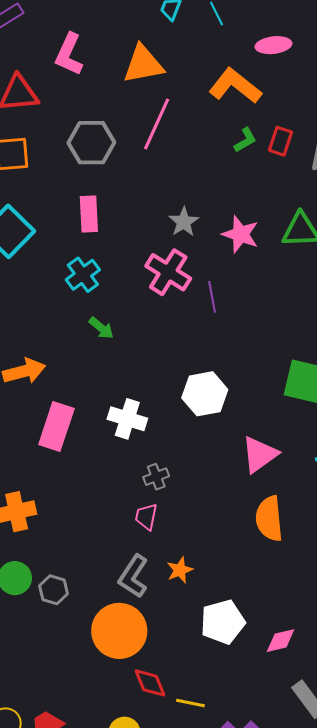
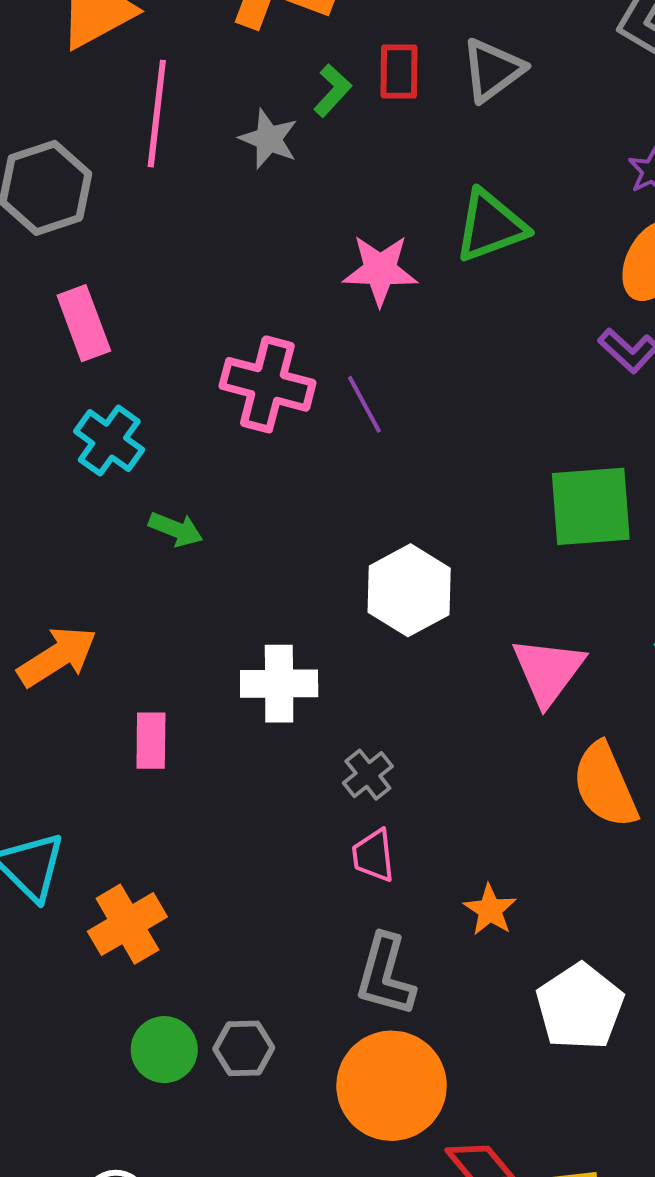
gray star: (184, 222) -> (269, 139), moved
pink rectangle: (56, 427) -> (151, 741), size x0.6
orange star: (180, 570) -> (490, 910), moved

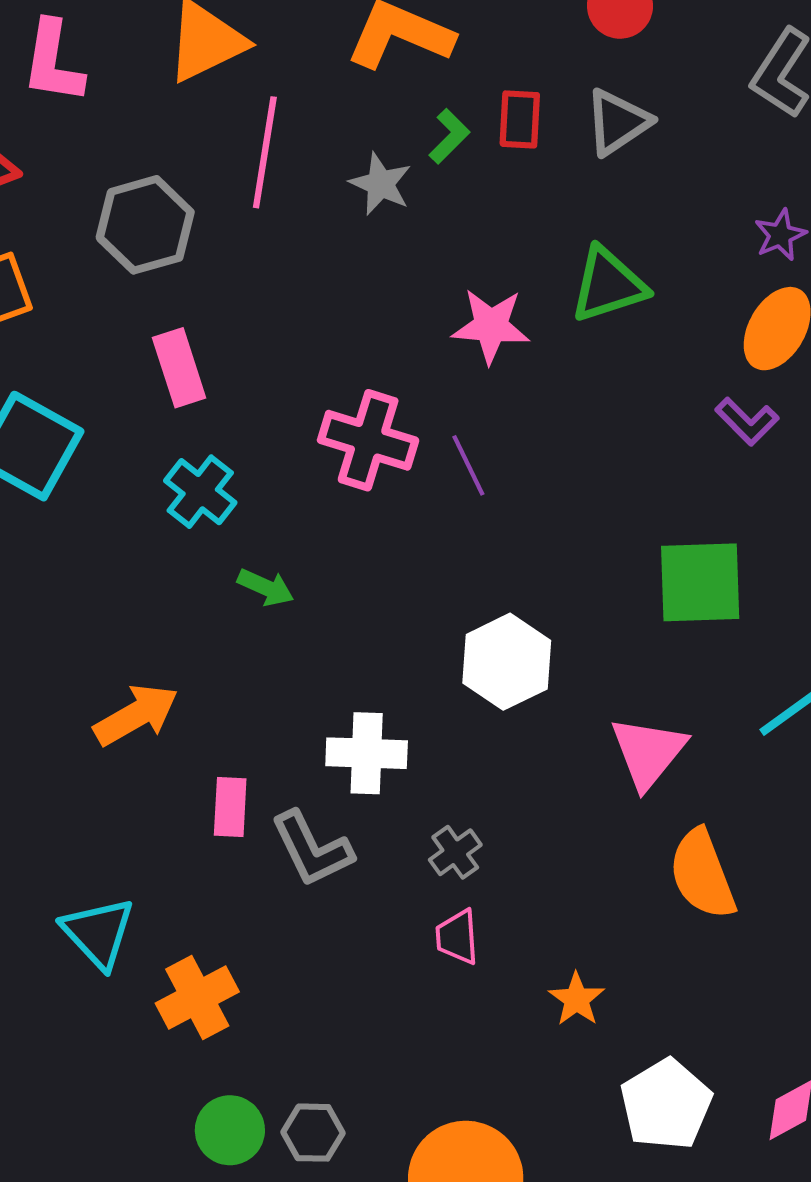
gray L-shape: (385, 975) -> (312, 849), moved, turned -44

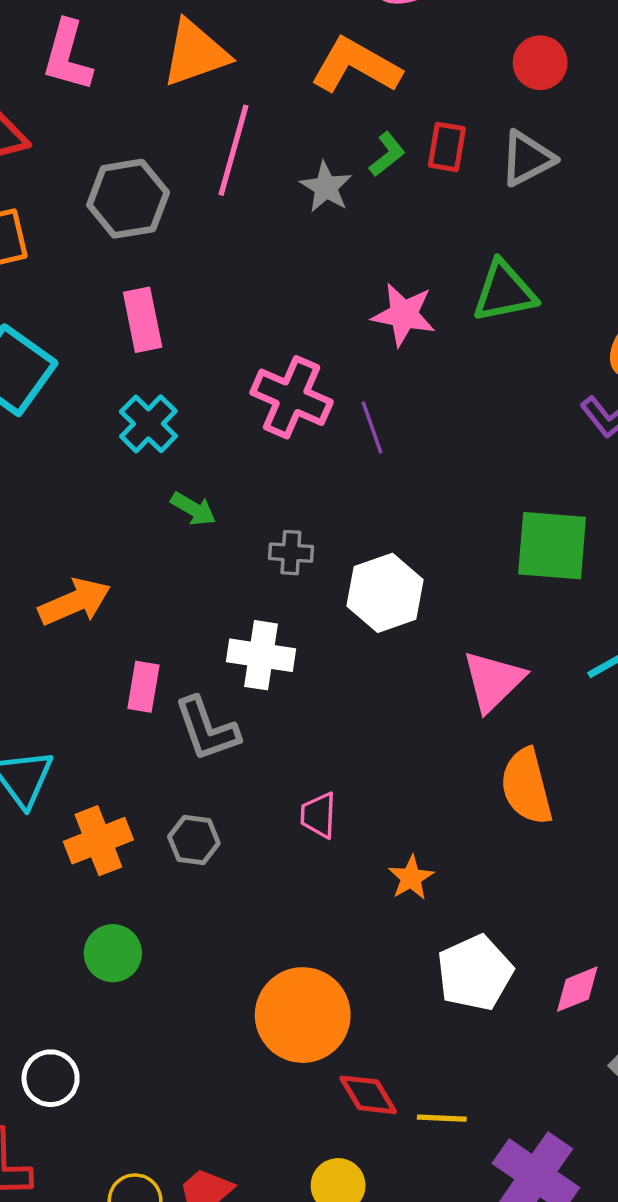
gray cross: (455, 852) -> (291, 553), moved, turned 33
gray hexagon: (313, 1133) -> (194, 840), moved

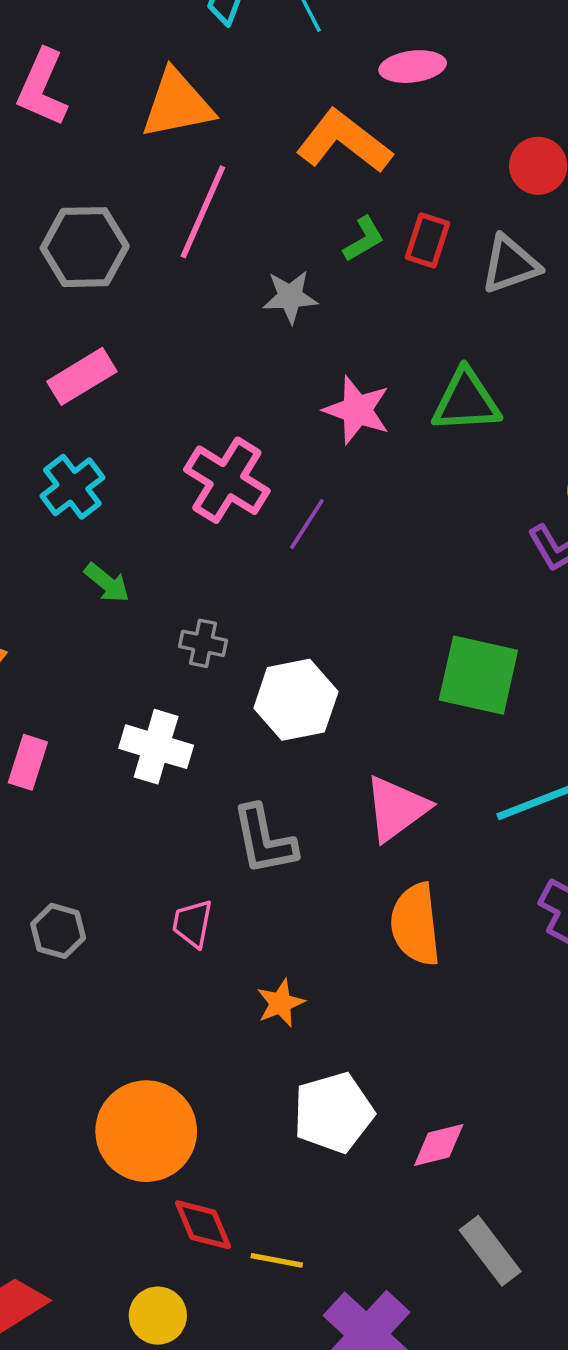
gray star: (326, 187) -> (290, 297), moved, turned 30
pink rectangle: (143, 320) -> (82, 376), turned 62
purple line: (372, 427) -> (307, 524), turned 44
gray L-shape: (207, 729) -> (264, 840), moved

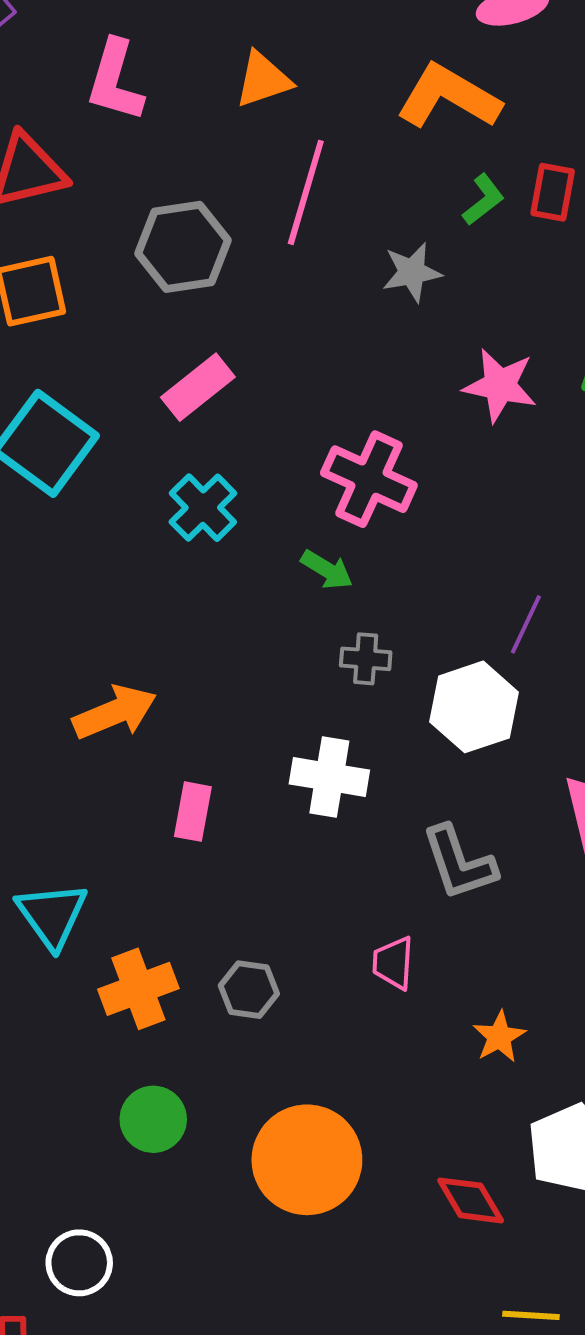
orange triangle: (177, 104) -> (263, 80), size x0.7
purple line: (307, 524) -> (526, 624), moved
green arrow: (107, 583) -> (327, 570), moved
orange circle: (146, 1131) -> (307, 1160), moved
red diamond: (203, 1225) -> (471, 1200), moved

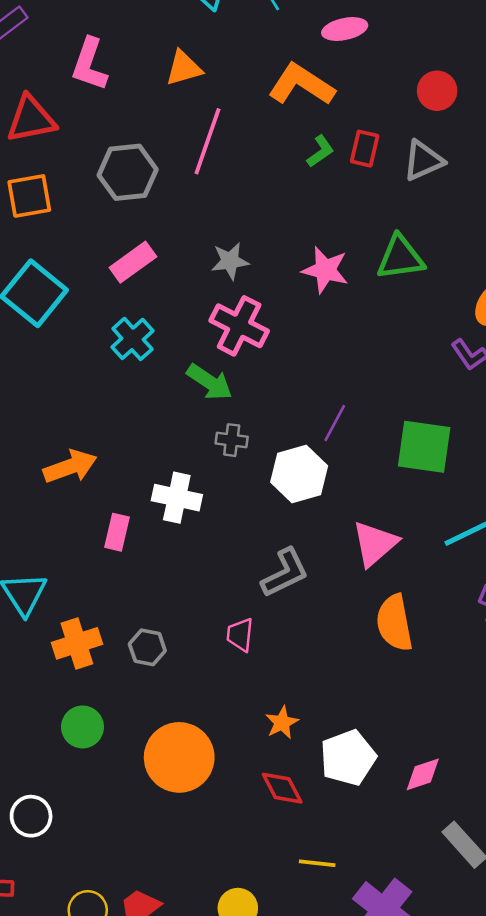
gray star: (412, 272) -> (230, 261), moved
green arrow: (327, 570) -> (210, 382), size x1.4
white cross: (329, 777) -> (177, 498), moved
gray L-shape: (459, 863) -> (285, 573), turned -100
orange star: (499, 1037) -> (282, 723), moved

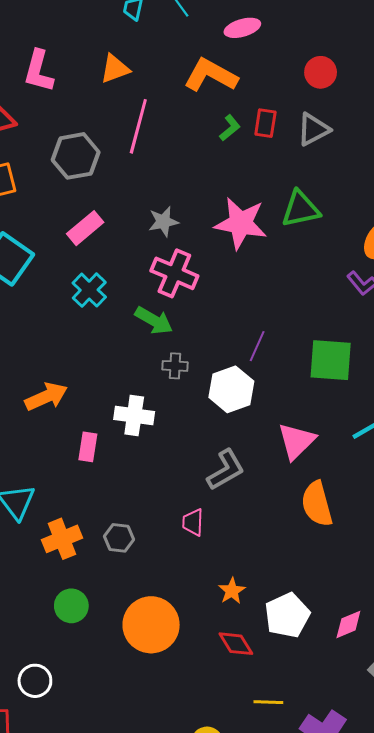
pink star: (325, 270) -> (241, 223), size x1.4

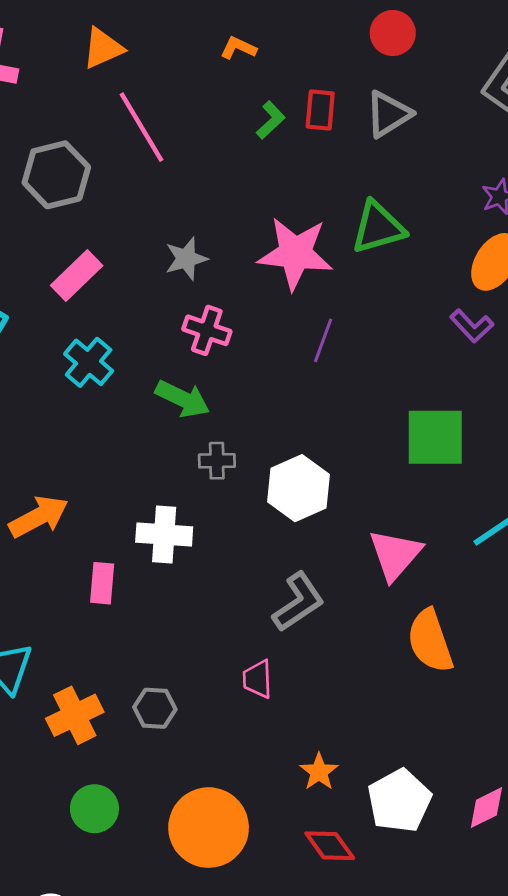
orange L-shape: (211, 75) -> (238, 48), size x0.5
pink line: (138, 126) -> (142, 127), turned -42
pink cross: (174, 273) -> (207, 330), size x0.7
purple line: (257, 346) -> (323, 340), moved

